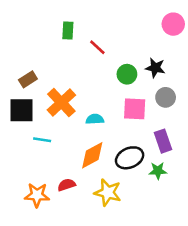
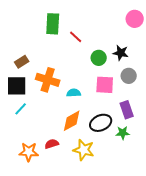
green rectangle: (68, 31) -> (53, 24), size x1.5
orange cross: (61, 103) -> (48, 80), turned -30
cyan line: (42, 140) -> (21, 109), moved, turned -56

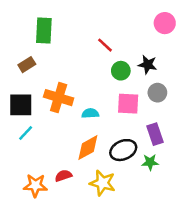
green rectangle: (53, 24) -> (44, 30), moved
red line: (76, 37) -> (105, 45), moved
brown rectangle: (22, 62) -> (27, 65), moved

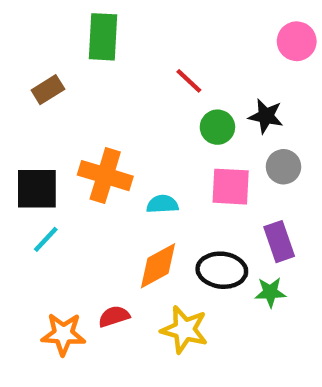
green rectangle: (44, 30) -> (103, 37), moved
brown rectangle: (27, 65) -> (48, 90), moved
black ellipse: (123, 150) -> (222, 270), turned 30

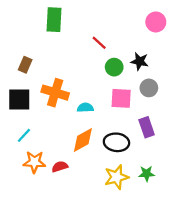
brown rectangle: (48, 90) -> (25, 65), moved, turned -35
cyan line: (46, 239) -> (24, 135), moved
green star: (270, 292) -> (147, 174), moved
yellow star: (184, 330) -> (116, 177), moved, turned -30
orange star: (63, 334) -> (34, 162), moved

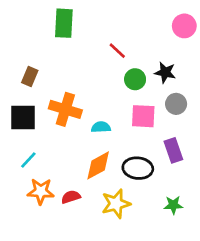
yellow star: (116, 177) -> (116, 204), moved

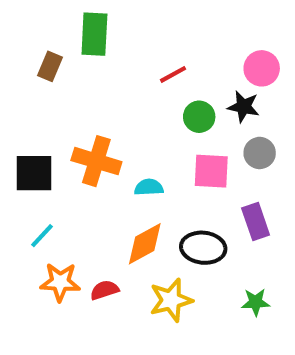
pink circle: (184, 26) -> (262, 68), moved
red line: (117, 51) -> (173, 74), turned -72
brown rectangle: (30, 77) -> (50, 66), moved

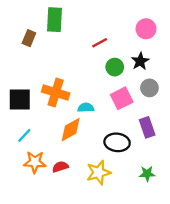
pink circle: (262, 68) -> (146, 29), moved
black star: (243, 107) -> (140, 61), turned 30
pink square: (211, 171) -> (122, 98), turned -30
orange diamond: (145, 244) -> (71, 130), moved

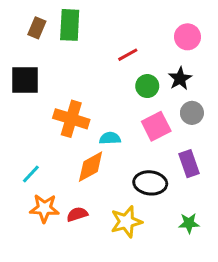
brown rectangle: (29, 38) -> (37, 28), moved
black square: (20, 99) -> (25, 80), moved

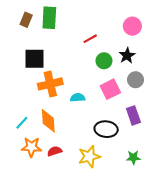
black square: (25, 80) -> (35, 59), moved
orange cross: (71, 119) -> (50, 84), turned -30
orange diamond: (91, 167) -> (48, 121), moved, turned -65

